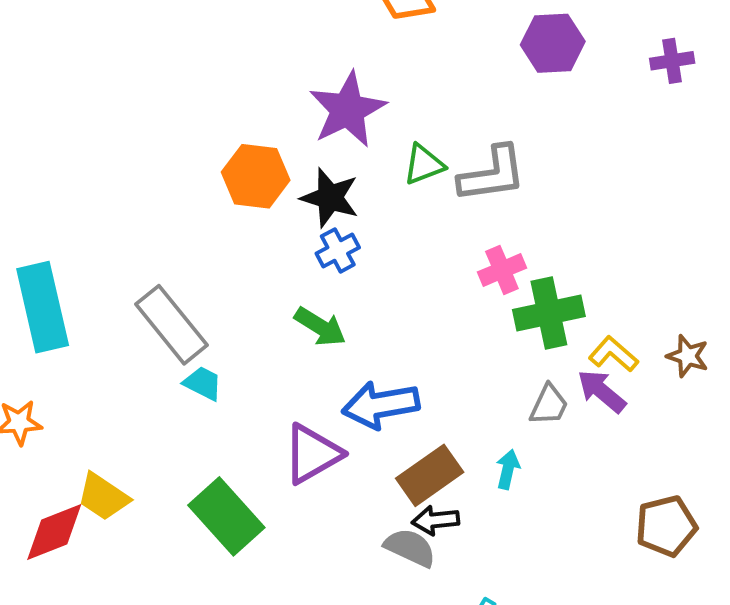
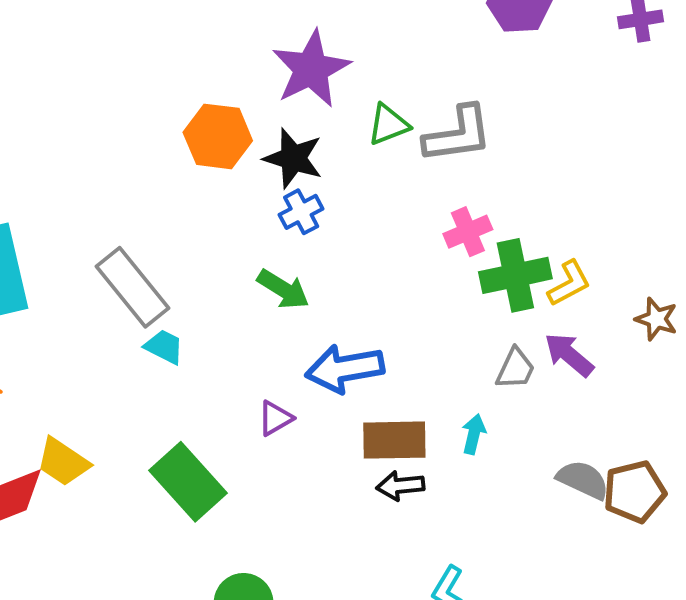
yellow L-shape: (613, 354) -> (569, 283), moved, turned 111
purple triangle: (312, 454) -> (275, 418), size x0.6
brown rectangle: (430, 475) -> (394, 440), turned 34
gray semicircle: (410, 548) -> (583, 480), moved

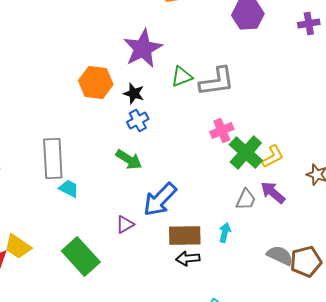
black star: (293, 158) -> (134, 93), size x0.7
green cross: (515, 275) -> (246, 152), turned -36
gray rectangle: (132, 287) -> (53, 158), turned 36
blue arrow: (345, 369) -> (160, 199), turned -36

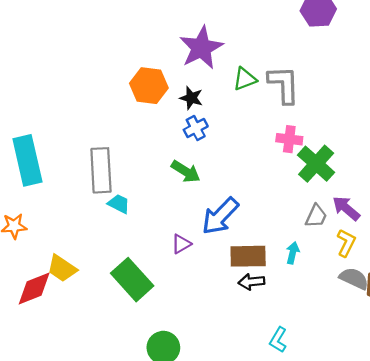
gray L-shape: (217, 81) -> (284, 85), turned -84
pink cross: (222, 130) -> (289, 139), turned 30
yellow L-shape: (273, 156) -> (346, 243), moved, turned -35

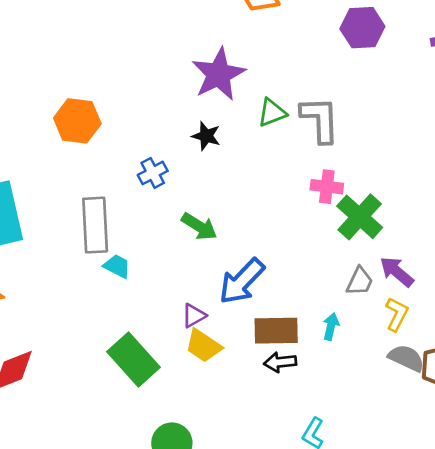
orange hexagon: (149, 86) -> (77, 121), moved
blue cross: (196, 128) -> (153, 173), moved
yellow trapezoid: (62, 268) -> (203, 346), moved

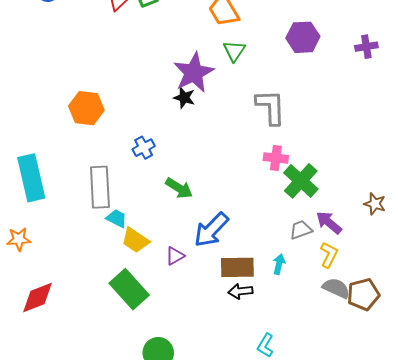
green triangle: (272, 113) -> (234, 51), moved, turned -35
black star: (206, 136) -> (184, 98), moved
gray trapezoid: (360, 281) -> (301, 230), turned -135
yellow trapezoid: (203, 346) -> (135, 240), moved

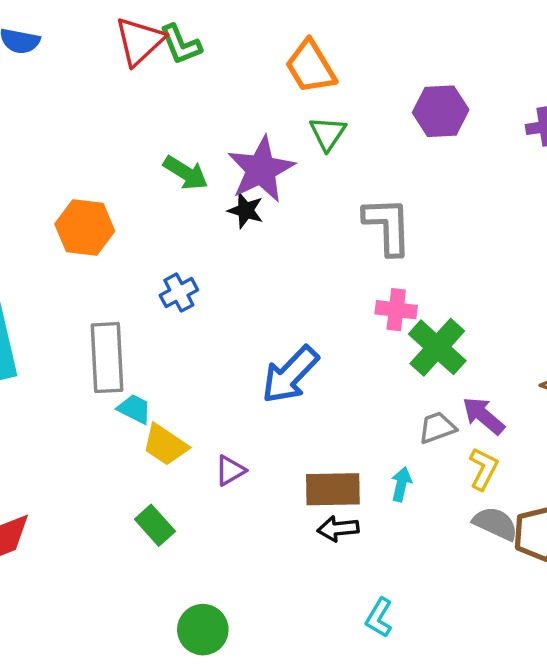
green arrow: (179, 188) -> (186, 173), moved
blue arrow: (211, 230) -> (290, 375), moved
green rectangle: (129, 289) -> (155, 525), size x0.6

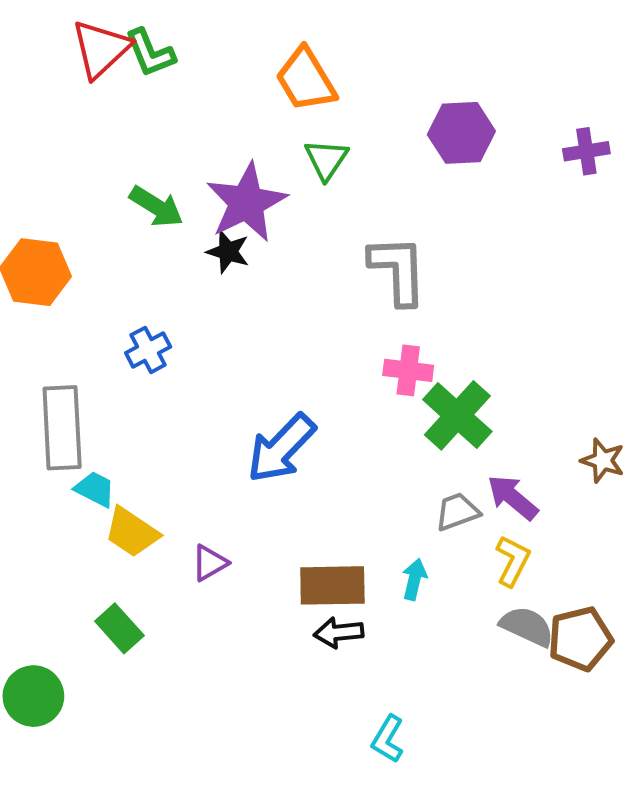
green circle: (203, 630) -> (33, 696), moved

